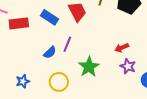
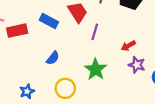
purple line: (67, 44) -> (95, 32), moved

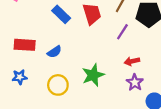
red rectangle: (17, 31) -> (25, 45), moved
purple line: (95, 32) -> (122, 32), moved

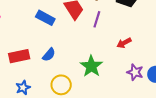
purple line: (122, 32) -> (97, 19), moved
purple star: (135, 82) -> (135, 72), moved

